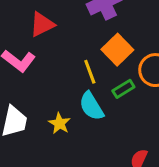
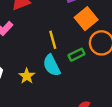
orange square: (117, 50) -> (86, 19), moved

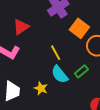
green rectangle: (76, 55) -> (81, 71), moved

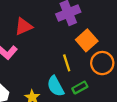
yellow line: (56, 53) -> (67, 63), moved

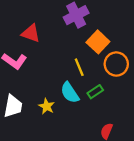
red triangle: (24, 26) -> (31, 33), turned 48

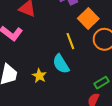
green rectangle: (95, 92) -> (101, 83), moved

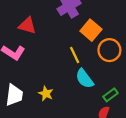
cyan semicircle: (61, 64) -> (85, 79), moved

